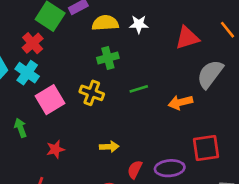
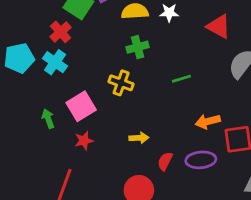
red triangle: (187, 38) -> (219, 26), turned 45
green line: (139, 89) -> (182, 79), moved
pink square: (50, 100) -> (81, 106), moved
orange arrow: (180, 102) -> (208, 121), moved

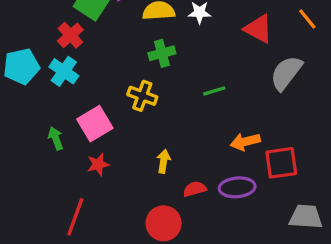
yellow arrow: (139, 138) -> (164, 161), turned -78
red semicircle: (165, 161) -> (195, 189), turned 48

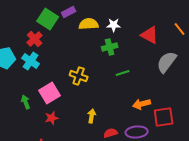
green cross: (162, 53) -> (110, 47), moved

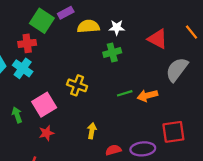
red cross: (35, 39) -> (27, 43), turned 35
green line: (123, 73) -> (125, 93), moved
orange arrow: (142, 104) -> (147, 96), moved

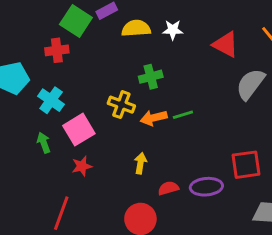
green cross: (112, 52) -> (151, 77), moved
cyan cross: (23, 68) -> (51, 100), moved
orange arrow: (147, 96) -> (154, 118), moved

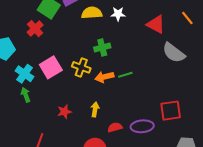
red cross: (57, 50) -> (35, 29), turned -35
gray semicircle: (250, 84) -> (174, 53), turned -90
cyan cross: (51, 100) -> (25, 74), moved
pink square: (79, 130) -> (51, 67), moved
red star: (82, 166) -> (64, 112), moved

